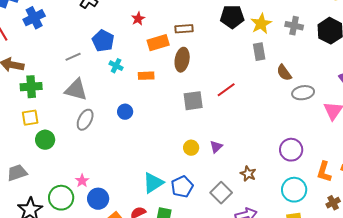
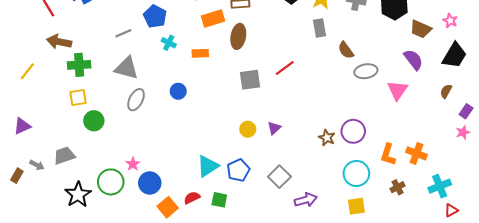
brown star: (248, 174) -> (327, 138), moved

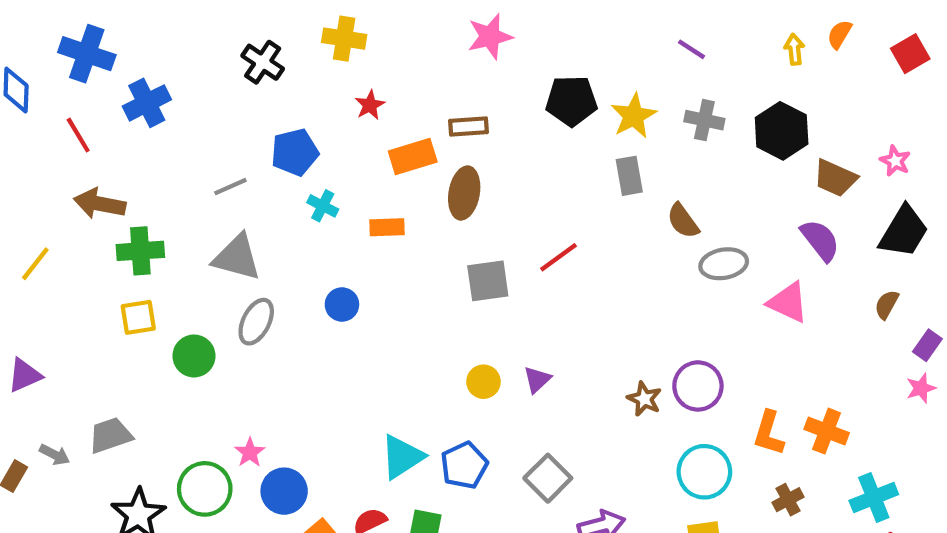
blue pentagon: (155, 16) -> (295, 152), turned 30
pink triangle: (398, 90) -> (788, 302), turned -40
green circle: (94, 121) -> (194, 356), moved

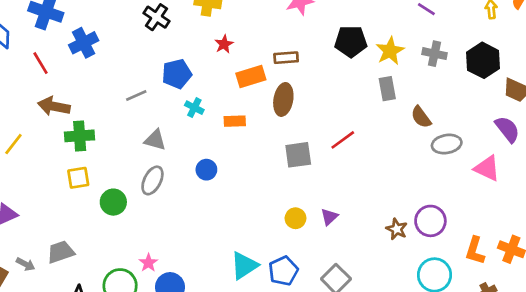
gray triangle: (237, 257) -> (155, 140), moved, size x0.7

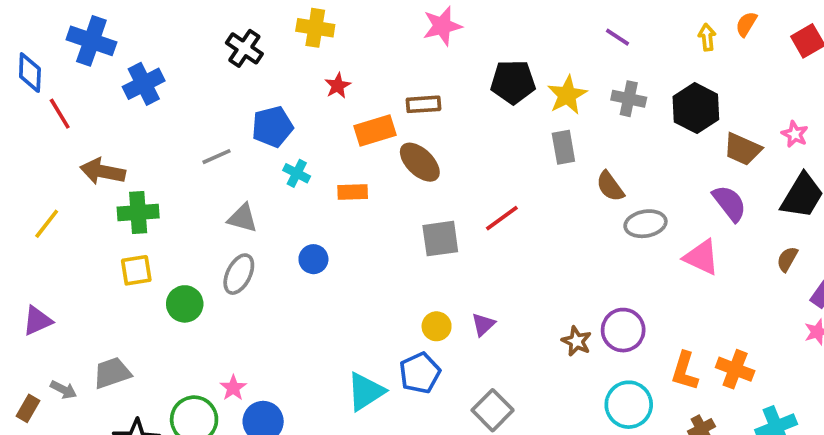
red line: (40, 63) -> (60, 114), moved
brown ellipse: (283, 99) -> (420, 162), turned -56
blue pentagon: (283, 271) -> (420, 373), moved

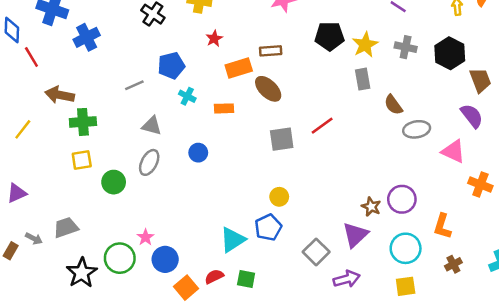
brown trapezoid: (743, 149) -> (480, 80), turned -135
purple triangle: (483, 324) -> (355, 235), moved, size x1.6
orange cross: (735, 369) -> (480, 185), moved

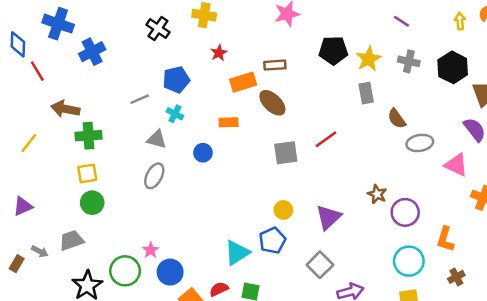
cyan cross: (187, 96) -> (175, 114), moved
blue circle: (198, 153) -> (203, 153), moved
green circle: (114, 182) -> (92, 203), moved
brown star: (371, 207) -> (377, 194), moved
purple triangle: (355, 235) -> (328, 217), moved

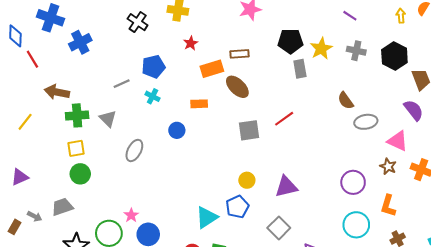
gray rectangle: (366, 93) -> (300, 69), moved
gray triangle: (157, 139) -> (108, 119), moved, turned 30
brown star: (377, 194) -> (388, 166), moved
purple triangle: (328, 217) -> (286, 187), turned 30

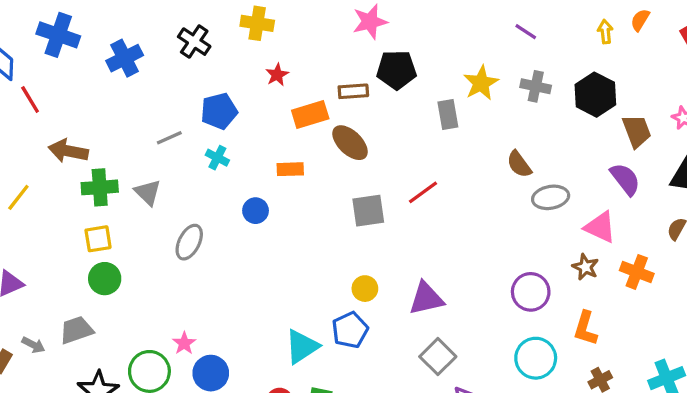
black pentagon: (290, 41) -> (396, 70), moved
blue cross: (80, 42) -> (125, 58), moved
gray square: (279, 228) -> (438, 357), moved

